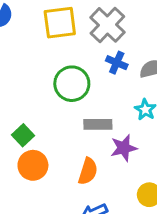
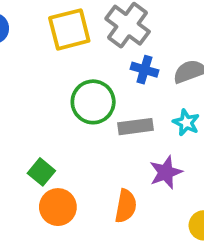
gray rectangle: (98, 124) -> (136, 127), moved

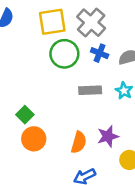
green circle: (93, 102) -> (64, 54), moved
purple star: (166, 172) -> (108, 136), moved

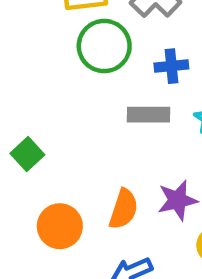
blue cross: (100, 53) -> (171, 66), moved, turned -30
orange circle: (34, 139) -> (60, 226), moved

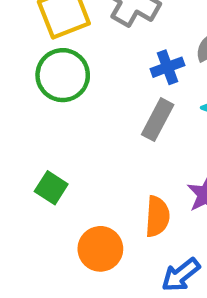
green circle: (104, 46) -> (63, 75), moved
gray rectangle: (149, 115) -> (158, 120), turned -48

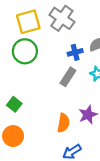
orange circle: (100, 249) -> (13, 136), moved

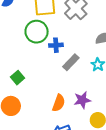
blue cross: (75, 52) -> (56, 45), moved

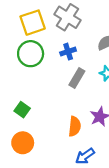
blue cross: (56, 45) -> (68, 52), moved

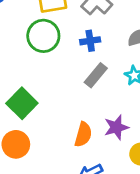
green square: (22, 110) -> (22, 103), size x1.5

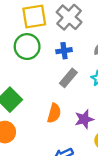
orange semicircle: (83, 134) -> (54, 113), moved

